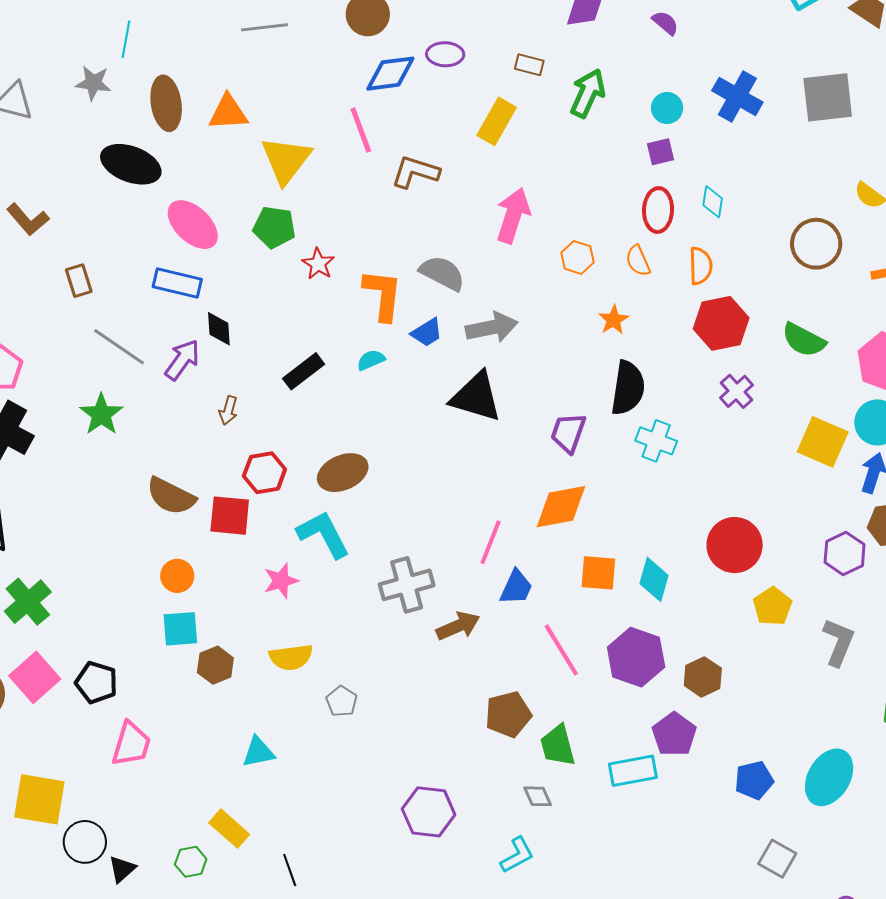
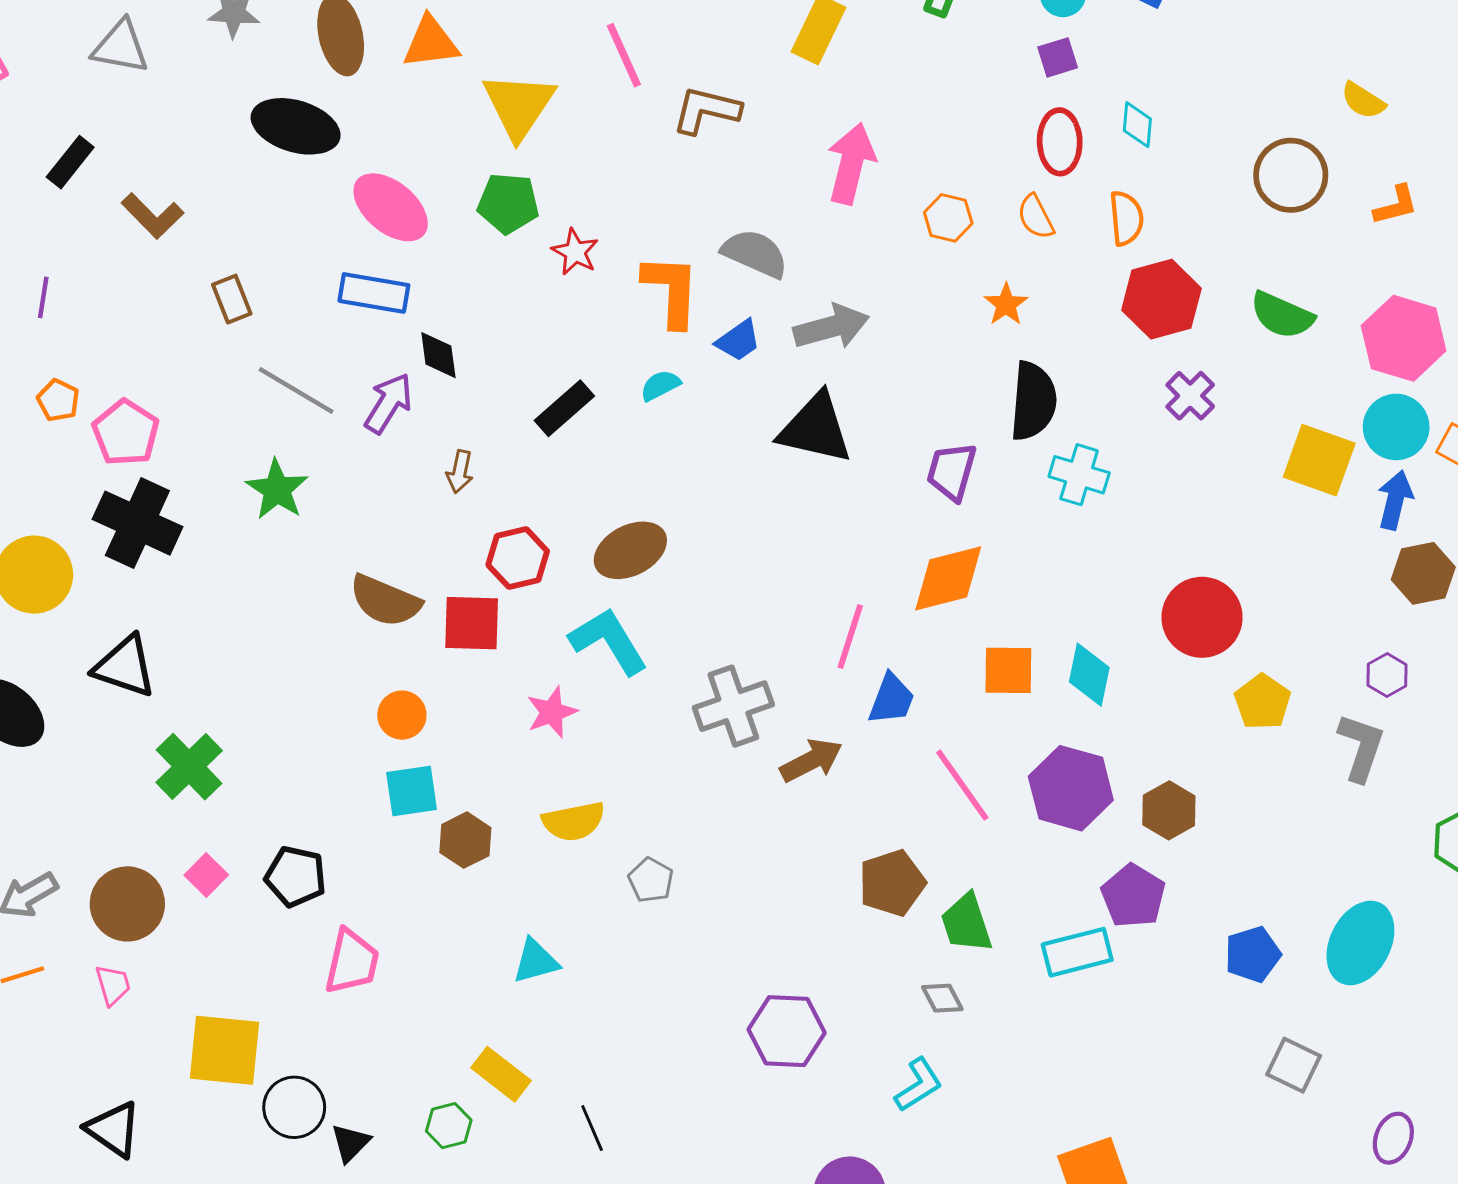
purple hexagon: (845, 553) -> (1387, 675), moved, size x0.7
pink square: (35, 677) -> (206, 875), size x0.6

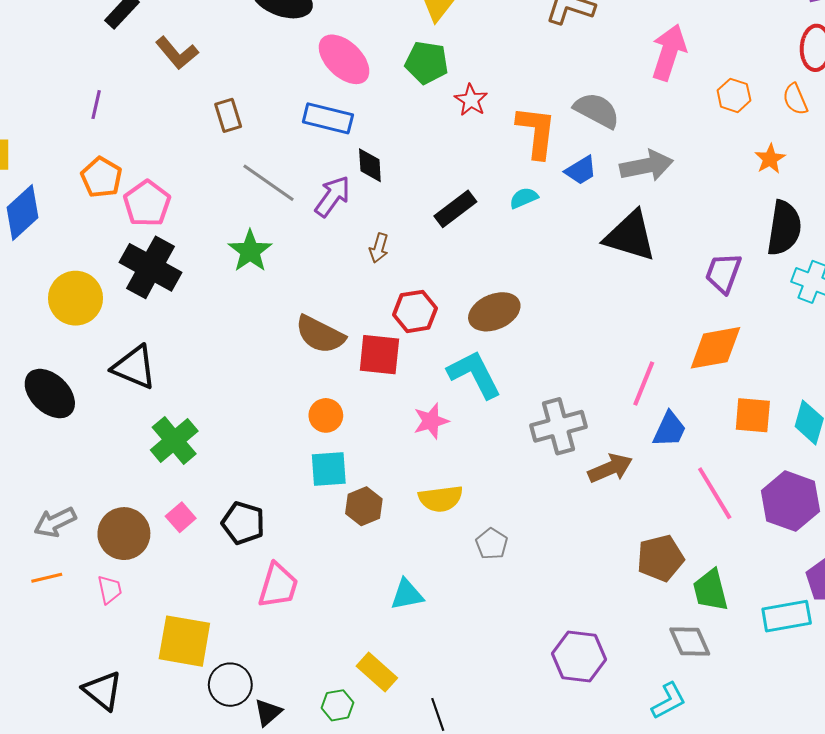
orange pentagon: (58, 400) -> (101, 177), size x1.4
gray diamond: (942, 998) -> (690, 641), size x1.4

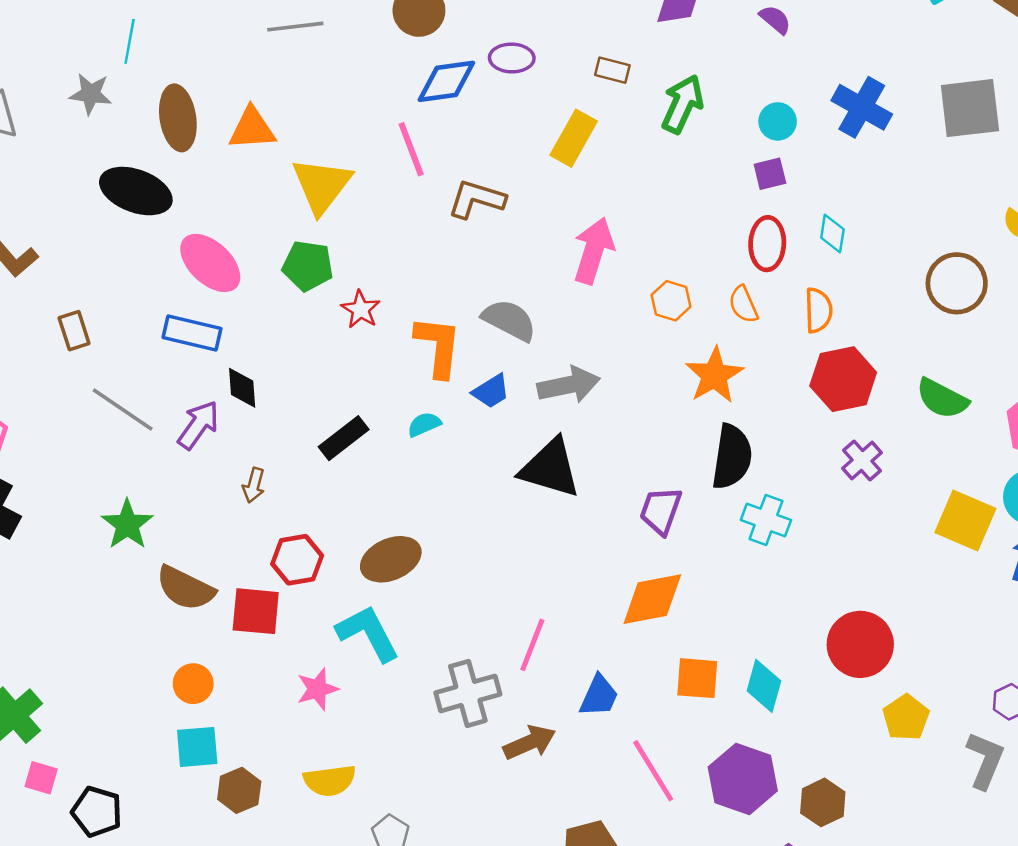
orange star: (770, 159) -> (714, 375), size x1.6
green star: (250, 251) -> (127, 524), moved
pink line: (644, 383) -> (532, 645), moved
pink square: (181, 517) -> (41, 778), moved, turned -32

